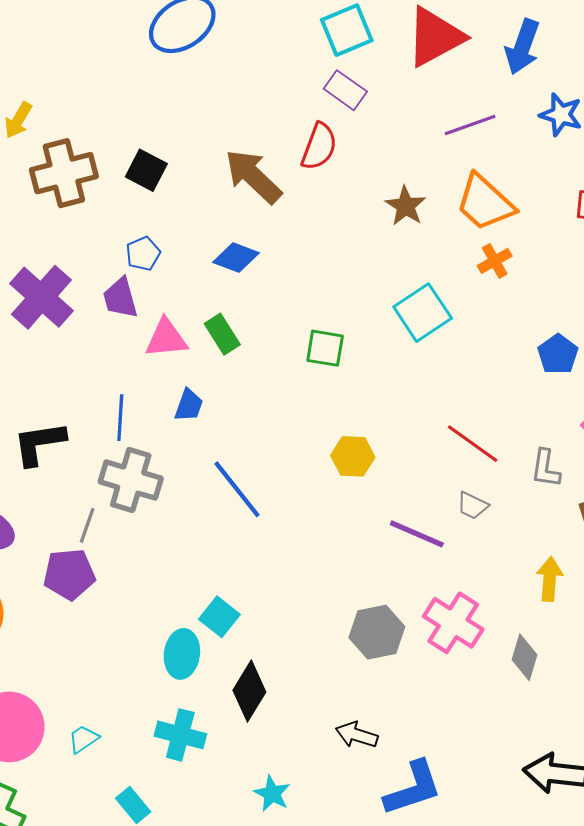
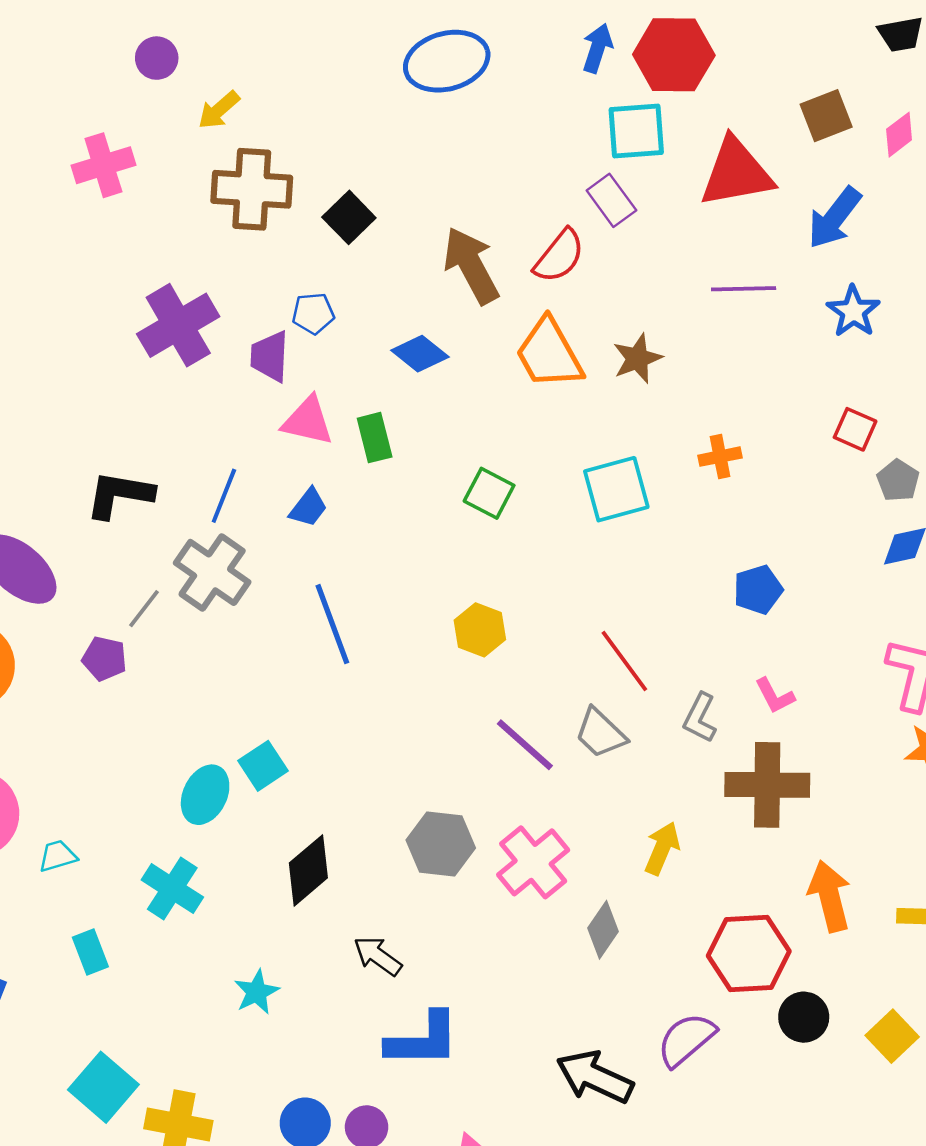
orange trapezoid: (485, 203) -> (549, 354), moved
gray trapezoid: (472, 506) -> (600, 733), size x1.4
purple pentagon: (69, 574) -> (104, 659), size x0.7
black diamond: (249, 691) -> (308, 870), moved

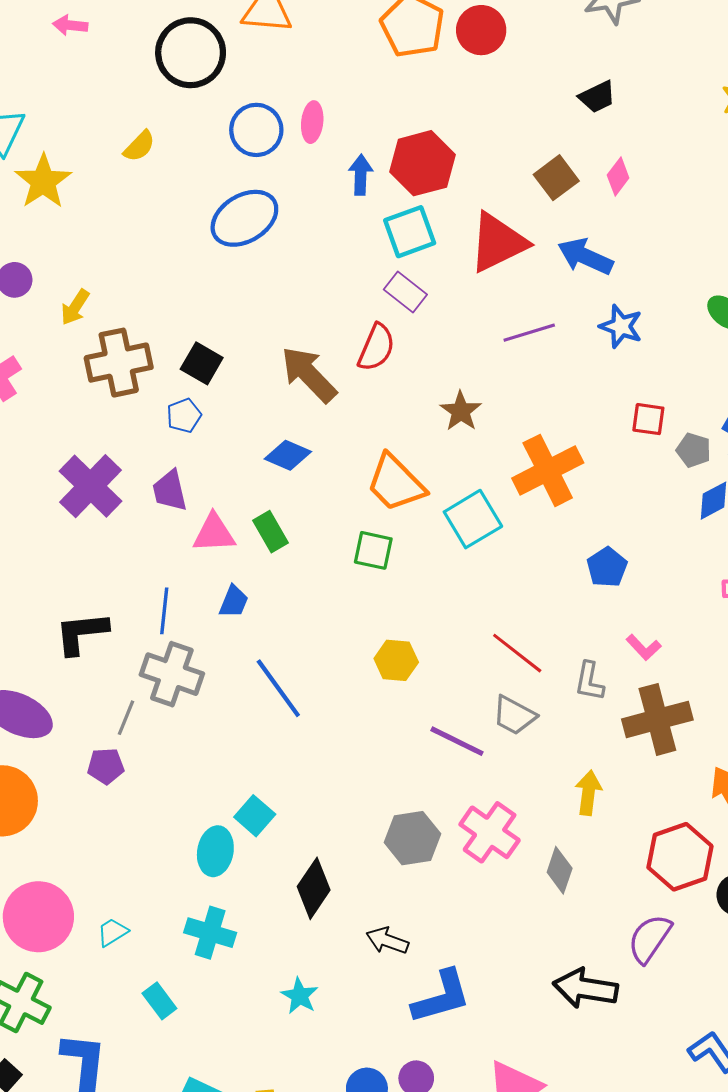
blue arrow: (834, 218) -> (585, 257), turned 92
blue pentagon: (313, 313) -> (184, 416), moved
orange trapezoid: (549, 354) -> (396, 483), moved
orange cross: (720, 457) -> (548, 470), size x2.0

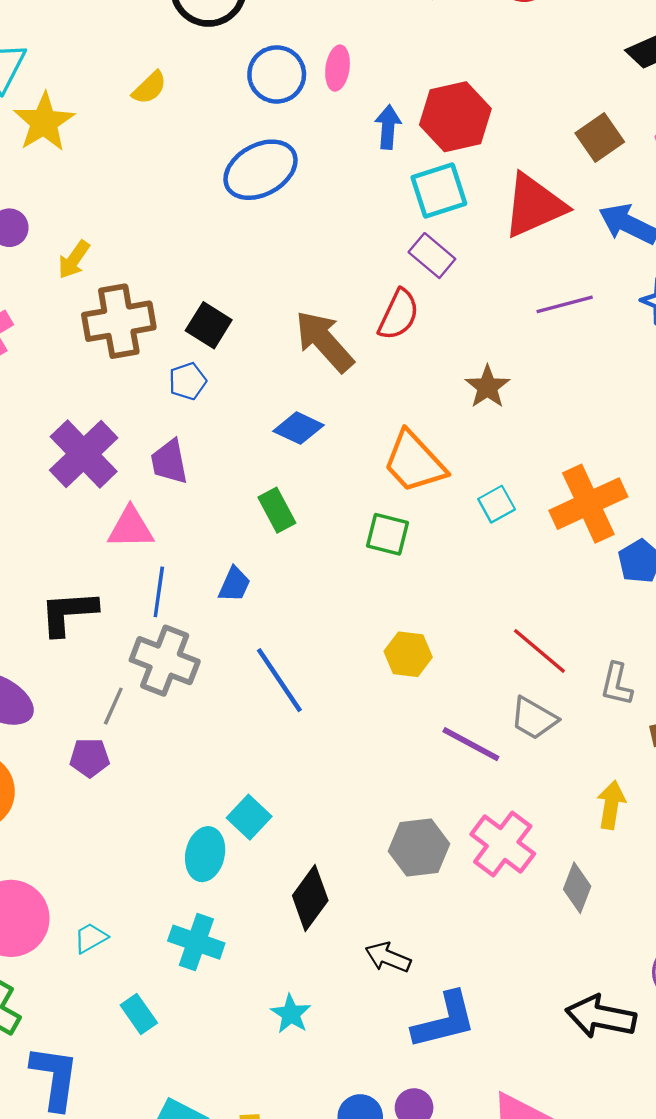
orange cross: (548, 470) -> (588, 504), moved
cyan square: (473, 519) -> (497, 504), size x0.6
pink triangle: (214, 533) -> (131, 528), moved

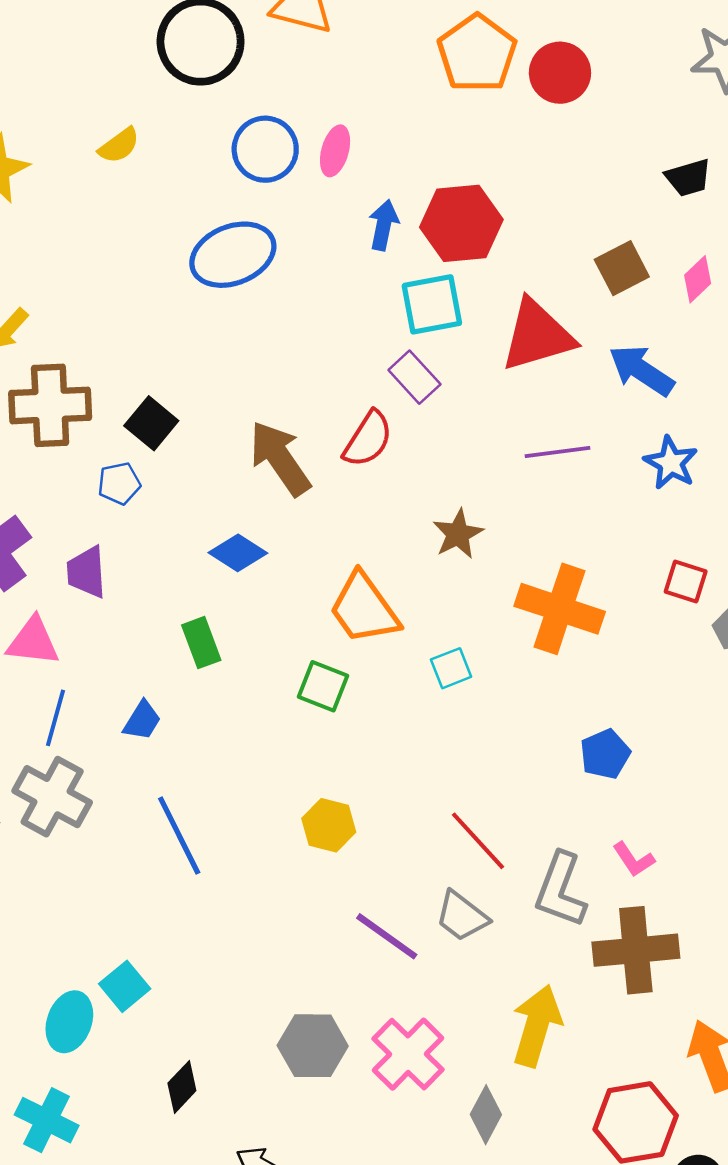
orange cross: (588, 504) -> (560, 609), moved, turned 36
gray L-shape: (617, 684) -> (561, 890), size x1.5
yellow arrow: (611, 805) -> (537, 1026), size x1.5
black diamond: (310, 898) -> (182, 1087), size x0.7

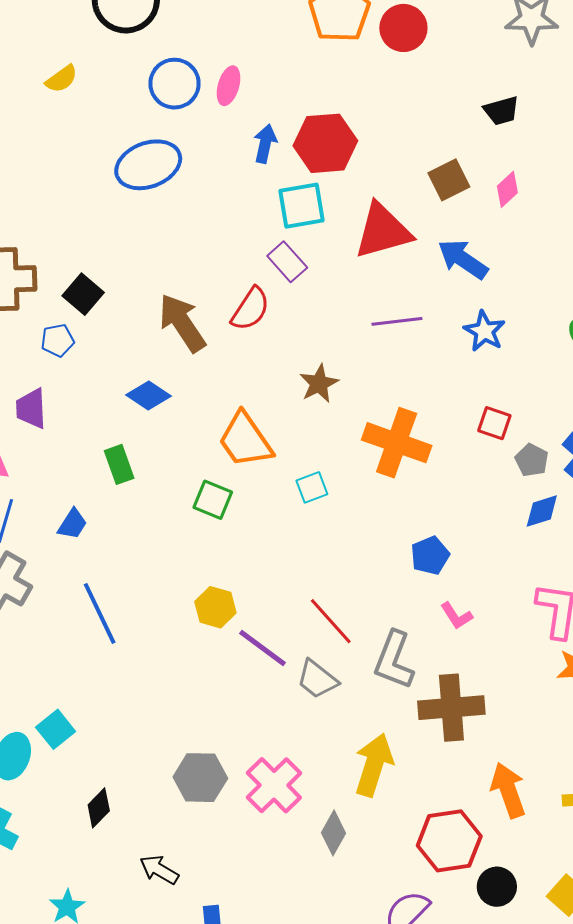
pink L-shape: (634, 859) -> (457, 616), moved
purple line: (387, 936) -> (262, 648), moved

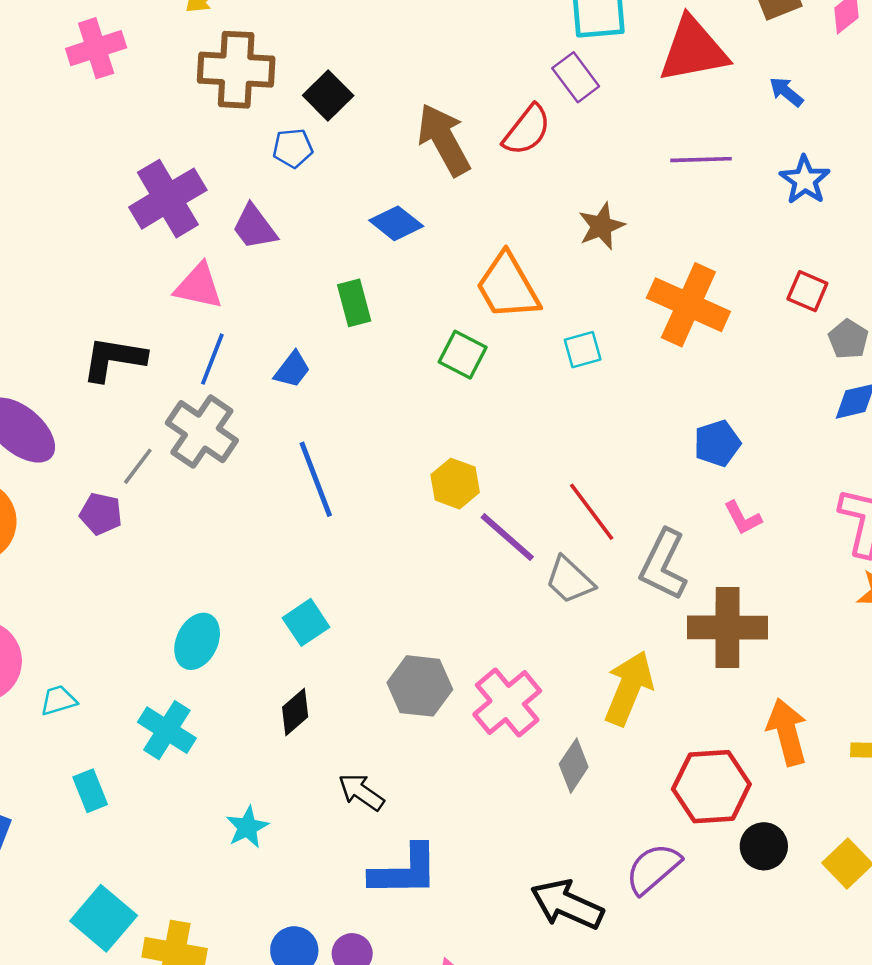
blue arrow: (463, 259) -> (786, 92), size x0.6
purple trapezoid: (31, 409) -> (254, 227), turned -39
cyan square: (56, 729) -> (306, 622), moved

